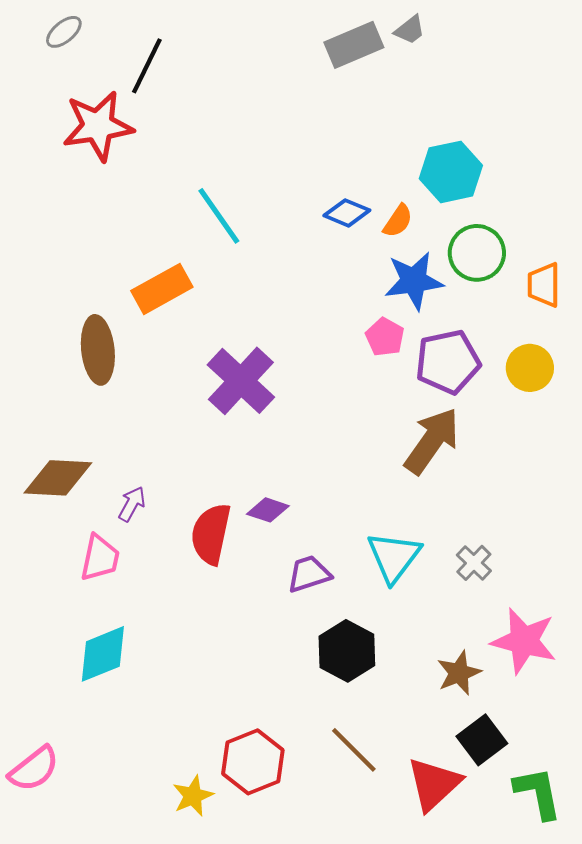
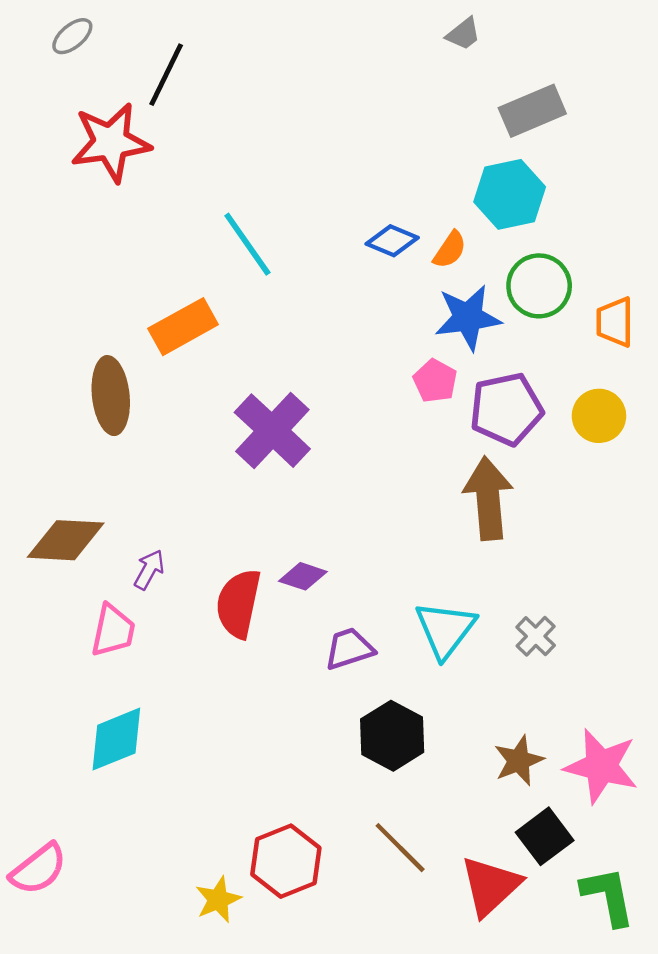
gray rectangle: (354, 45) -> (532, 111), moved
brown arrow: (432, 441) -> (488, 498), turned -40
pink star: (524, 641) -> (601, 766), moved

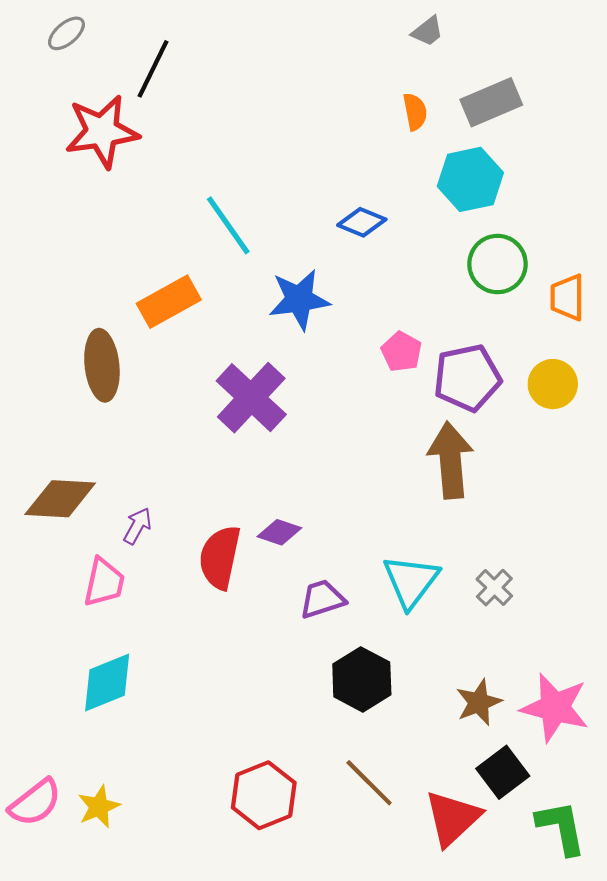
orange semicircle: (450, 250) -> (415, 112), moved, turned -45
blue star: (468, 318) -> (299, 300), moved
yellow star: (218, 900) -> (99, 807), moved

